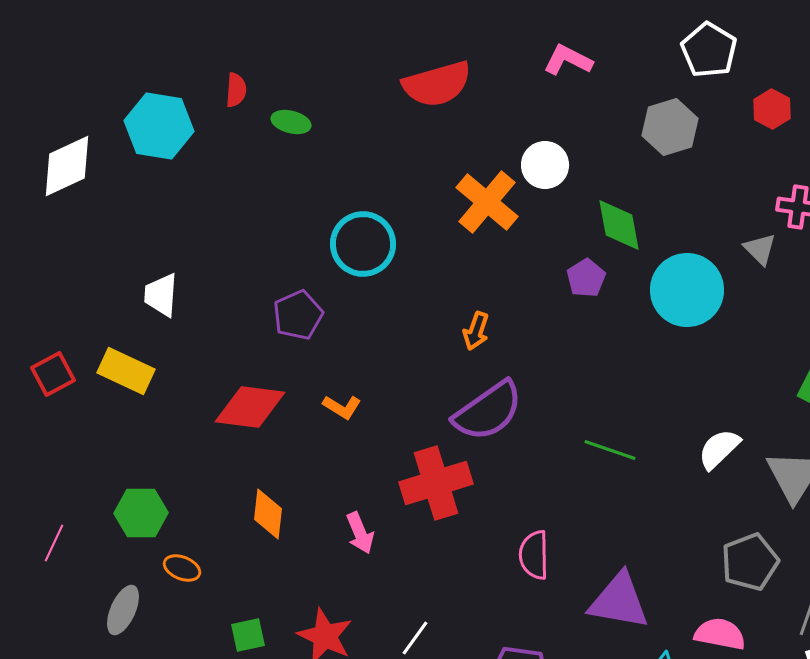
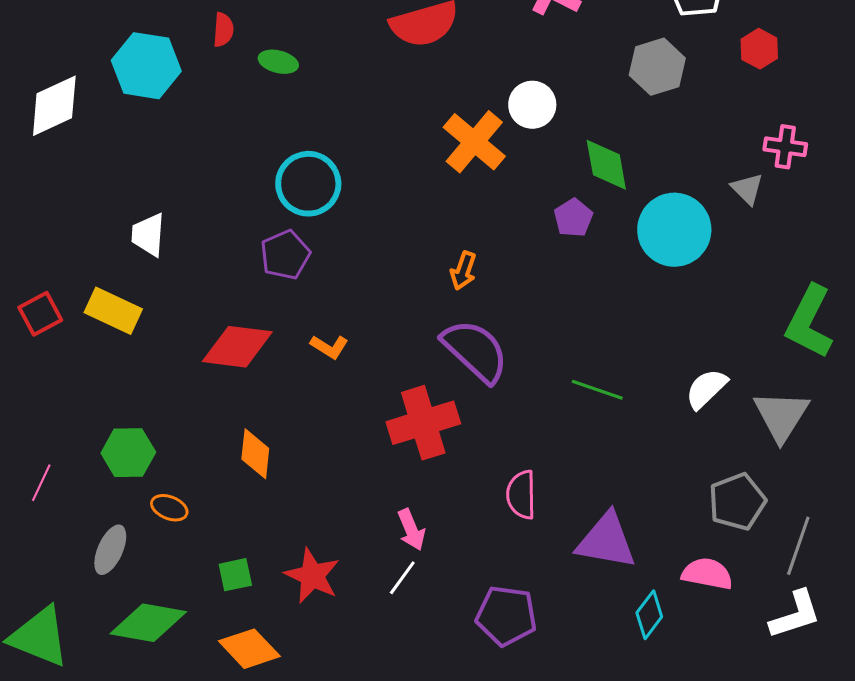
cyan circle: (363, 244) -> (308, 184), moved
purple semicircle: (488, 411) -> (475, 351), turned -102
pink arrow: (360, 533) -> (411, 530), moved

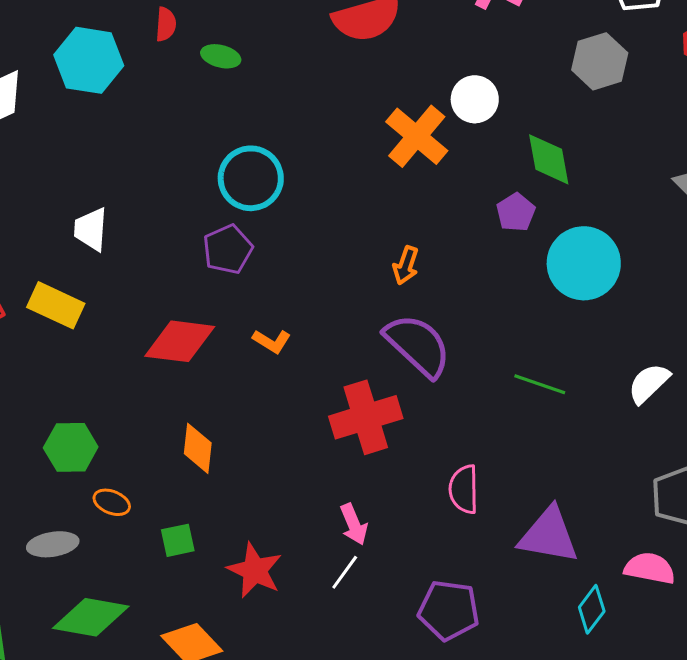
cyan circle: (674, 230) -> (584, 263), moved
gray ellipse: (110, 550) -> (53, 544), turned 57
green square: (235, 575) -> (178, 540), moved

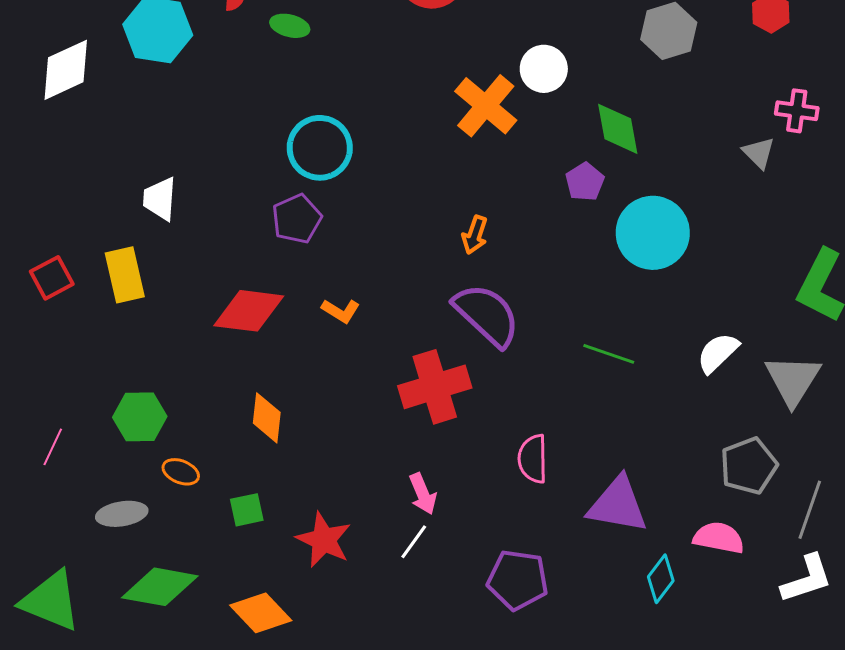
yellow rectangle: (56, 305) -> (125, 275), turned 52

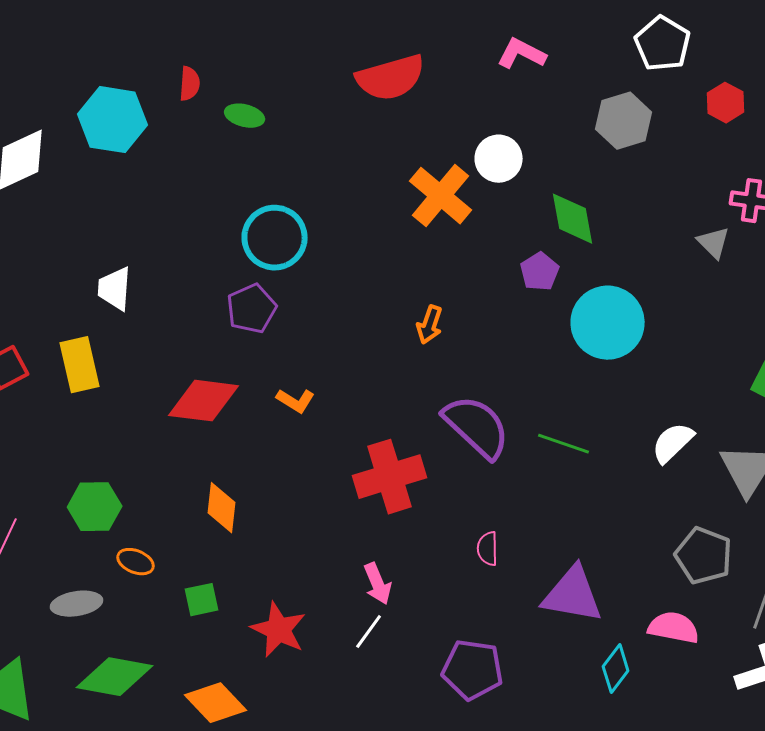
purple semicircle: (487, 315) -> (477, 427), moved
pink semicircle: (533, 459) -> (488, 549), size x0.7
gray pentagon: (749, 466) -> (704, 556), turned -30

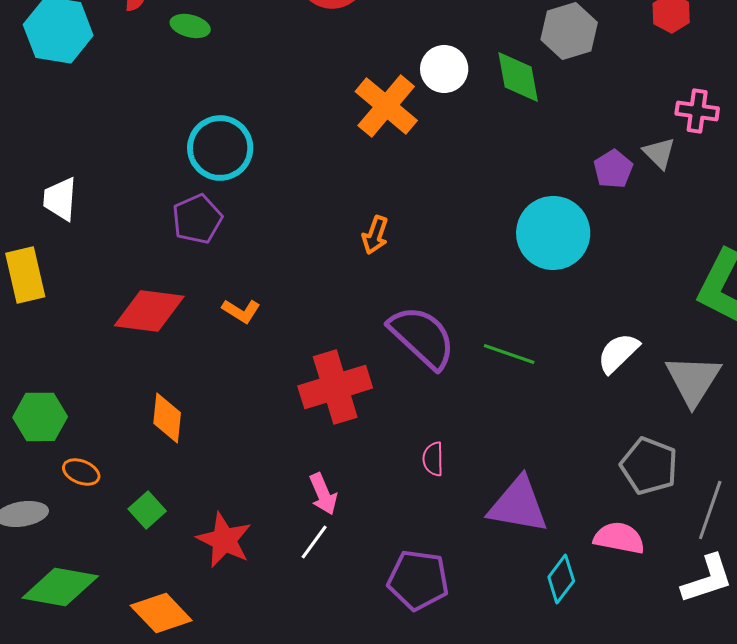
green diamond: (573, 219) -> (518, 77), moved
purple pentagon: (540, 272) -> (613, 169), moved
green square: (202, 600) -> (147, 510), turned -30

